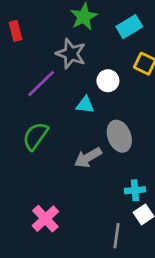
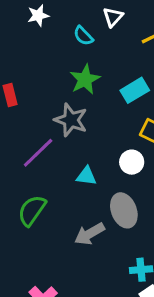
white circle: (108, 81) -> (132, 162), moved

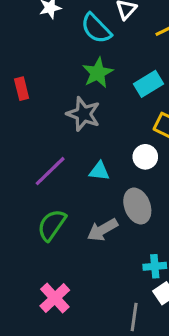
cyan semicircle: (83, 36) -> (96, 28), size x1.5
purple line: (38, 153) -> (50, 171), moved
green semicircle: (32, 210) -> (52, 225), moved

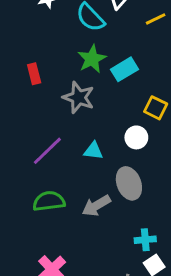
cyan rectangle: (148, 84) -> (124, 69), moved
red rectangle: (22, 89) -> (34, 74), moved
green semicircle: (52, 225) -> (49, 201), turned 48

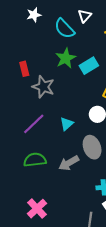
gray star: (79, 97) -> (43, 87), moved
cyan triangle: (93, 151) -> (67, 124), turned -48

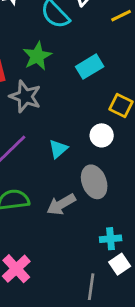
green star: (66, 58) -> (37, 56), moved

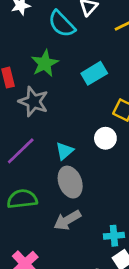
gray ellipse: (94, 182) -> (70, 182), moved
gray arrow: (61, 204) -> (67, 220), moved

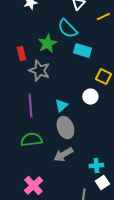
cyan semicircle: (62, 24) -> (67, 29), moved
cyan rectangle: (94, 73) -> (82, 51), turned 48
purple line: (21, 151) -> (30, 106), turned -50

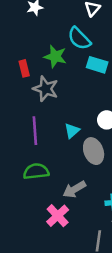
green star: (47, 44) -> (55, 56), turned -30
gray ellipse: (65, 128) -> (94, 151), moved
pink cross: (33, 186) -> (58, 216), moved

